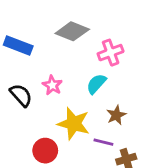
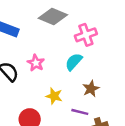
yellow star: (74, 124) -> (54, 96), size x0.6

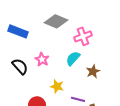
brown star: (91, 89) -> (93, 71), moved

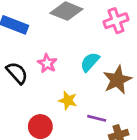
pink cross: (83, 36) -> (116, 21), moved
brown star: (93, 71) -> (117, 80), size x1.5

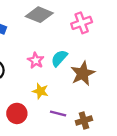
pink star: (47, 63) -> (36, 61), moved
purple line: (97, 118) -> (58, 113), moved

